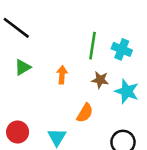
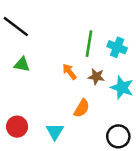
green triangle: (23, 67) -> (22, 64), turned 42
orange arrow: (62, 75) -> (69, 72), moved, turned -42

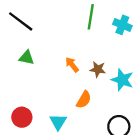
green line: (89, 44) -> (91, 17), moved
cyan cross: (117, 47) -> (122, 25), moved

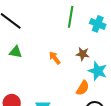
brown star: (98, 69) -> (83, 54), moved
orange semicircle: (84, 100) -> (83, 88), moved

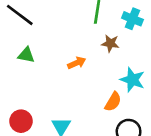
brown star: (83, 54) -> (110, 43), moved
orange arrow: (55, 58) -> (77, 63), turned 104

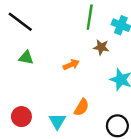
orange semicircle: (113, 102) -> (82, 107), moved

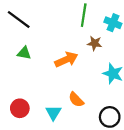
orange arrow: (71, 65) -> (66, 60), size x1.5
orange semicircle: (82, 107) -> (76, 100), turned 105

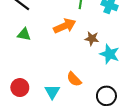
brown star: (95, 43) -> (92, 38), moved
orange arrow: (66, 60) -> (65, 26), moved

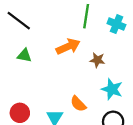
cyan star: (110, 54) -> (112, 89), moved

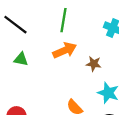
green line: (86, 16) -> (63, 20), moved

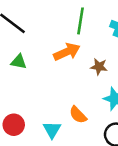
green line: (63, 20) -> (80, 21), moved

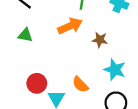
red circle: (14, 125) -> (37, 83), moved

